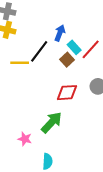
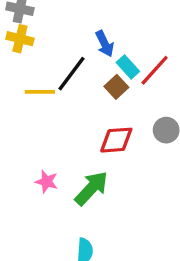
blue arrow: (60, 33) -> (105, 44), turned 133
pink star: (25, 139) -> (47, 182), moved

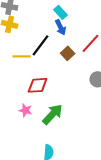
cyan rectangle: (128, 67) -> (61, 12), moved
red diamond: (116, 140) -> (38, 85), moved

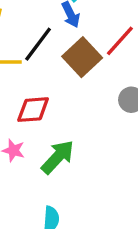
brown square: (68, 53) -> (82, 57), size x1.6

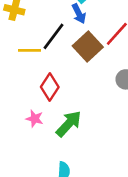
red diamond: (33, 110) -> (50, 87), turned -52

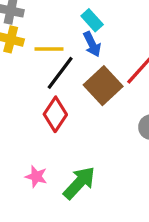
yellow line: (30, 50) -> (49, 49), moved
red diamond: (50, 87) -> (55, 114), moved

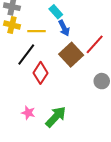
cyan rectangle: (92, 20) -> (56, 12), moved
black line: (60, 73) -> (26, 55), moved

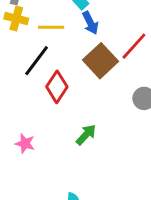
pink star: (28, 113) -> (25, 143), moved
green arrow: (56, 117) -> (86, 135), moved, size x0.7

